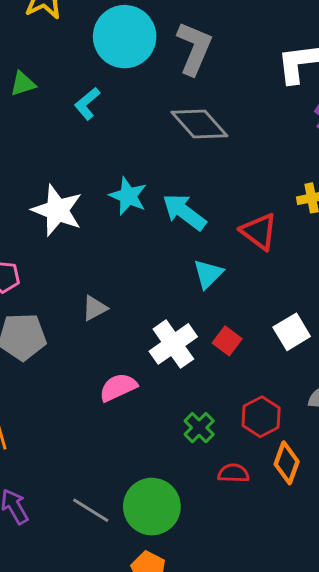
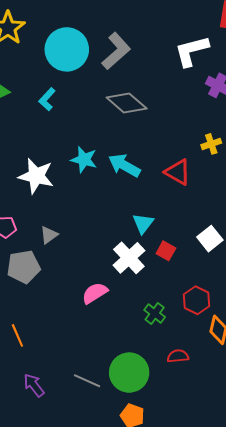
gray L-shape: (194, 48) -> (116, 51), turned 33
cyan triangle: (208, 274) -> (143, 223), moved
gray triangle: (95, 308) -> (49, 235), moved
red semicircle: (233, 473) -> (178, 356), moved

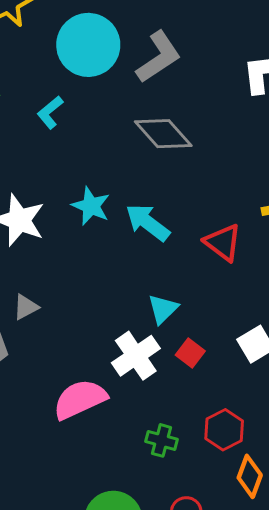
pink semicircle: (95, 293) -> (80, 399), size x1.4
green cross: (155, 313) -> (162, 440), turned -30

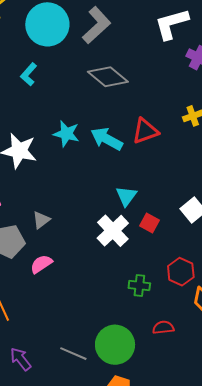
red triangle: (223, 243) -> (145, 131), moved, turned -48
gray triangle: (26, 307) -> (41, 220), moved
pink semicircle: (80, 399) -> (41, 264), moved, size x0.6

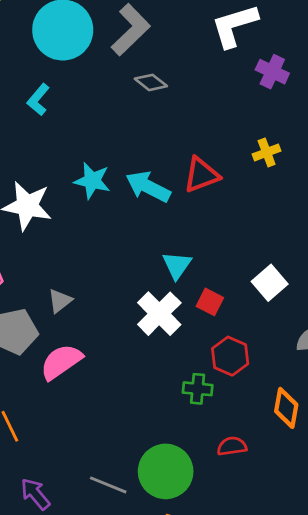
gray diamond: (108, 77) -> (151, 82), moved, size x0.6
pink semicircle: (41, 264) -> (61, 362), size x1.4
red hexagon: (181, 272) -> (230, 356), moved

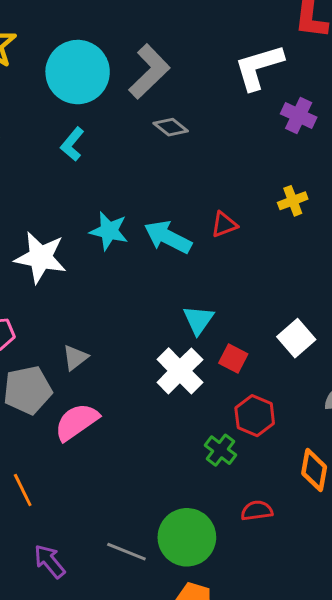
cyan L-shape: (38, 100) -> (72, 144), moved
red triangle: (201, 175) -> (224, 224), size x0.7
green cross: (198, 389) -> (220, 450), turned 32

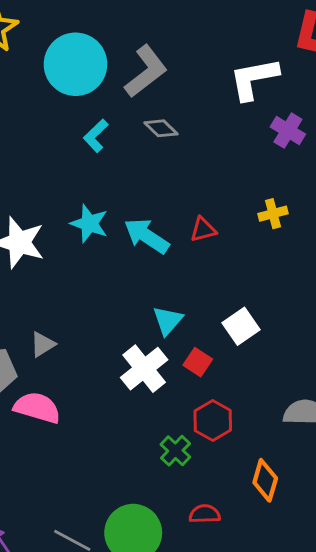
cyan L-shape: (72, 144) -> (96, 136), moved
white square: (296, 338) -> (241, 326), moved
pink semicircle: (77, 422) -> (37, 408), turned 45

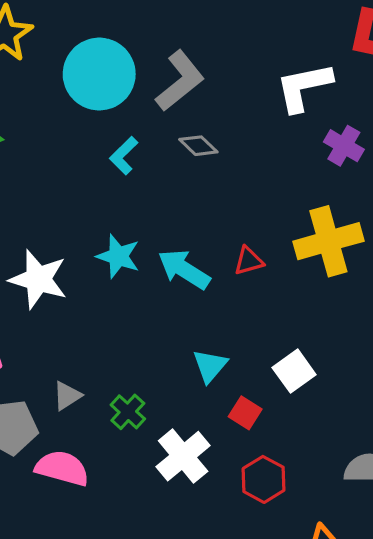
yellow cross: (273, 214) -> (328, 241), size x2.0
white cross: (144, 369) -> (183, 456), moved
green cross: (175, 451) -> (128, 412), moved

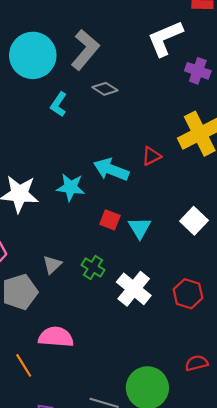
cyan star: (118, 256) -> (71, 187), moved
red square: (245, 413) -> (110, 220), moved
pink semicircle: (62, 468) -> (56, 337), moved

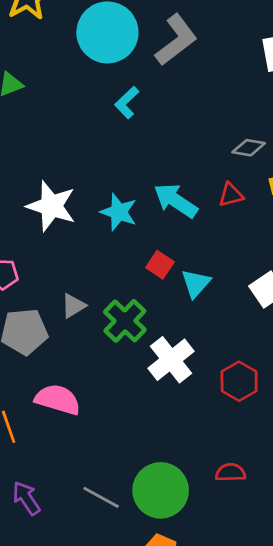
gray diamond: (105, 89) -> (249, 148), moved, turned -35
green cross: (93, 267) -> (125, 321), size x1.4

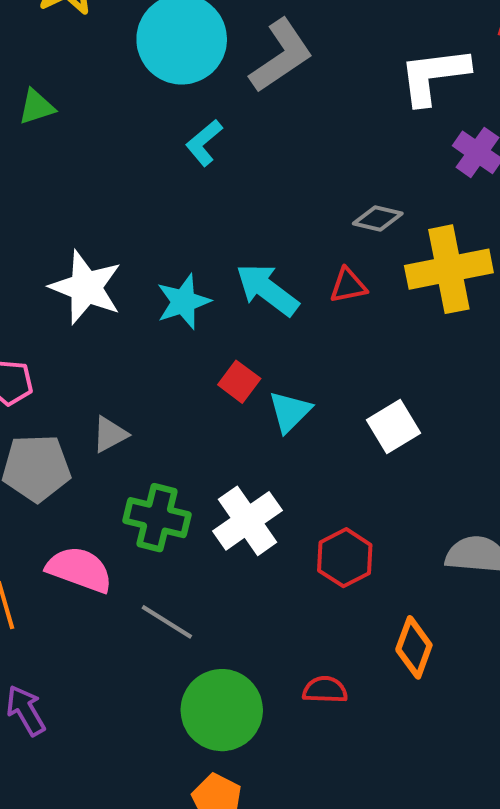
cyan star: (119, 212) -> (183, 302), turned 30
green cross: (125, 321) -> (157, 518), moved, turned -33
gray line: (101, 497) -> (167, 622), moved

